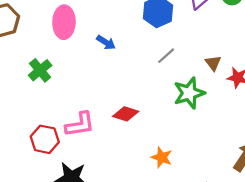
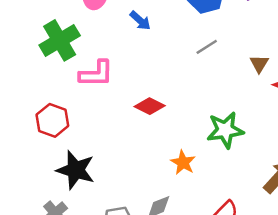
green cross: (40, 70) -> (60, 40), size x1.4
green star: (189, 93) -> (225, 130), moved
pink L-shape: (80, 124) -> (96, 74), moved

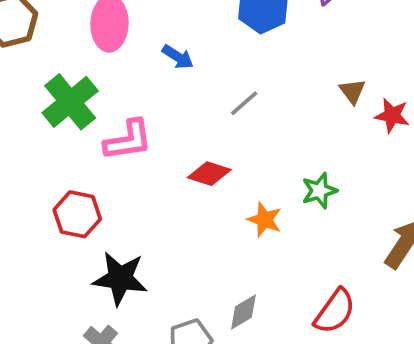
gray line: (207, 47) -> (244, 103), moved
green star: (225, 130) -> (319, 191), size x0.7
orange star: (183, 162) -> (265, 220), moved

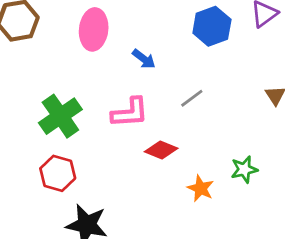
green cross: (70, 102) -> (60, 116), moved
pink L-shape: (128, 140) -> (130, 113), moved

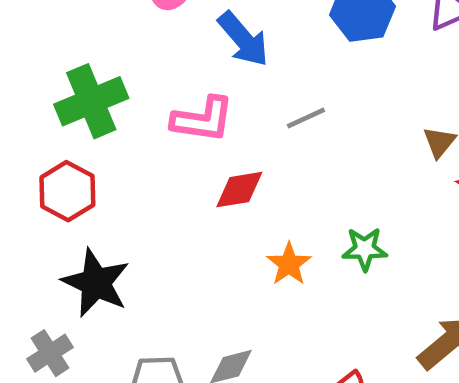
blue arrow: (144, 59) -> (243, 39), size x1.5
red diamond: (161, 150) -> (239, 190), turned -44

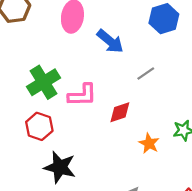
pink L-shape: (203, 119) -> (82, 95), moved

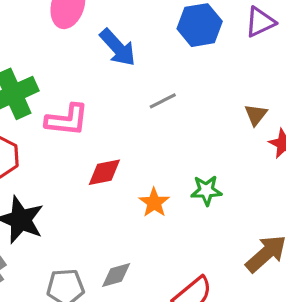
red diamond: (120, 112) -> (104, 172), moved

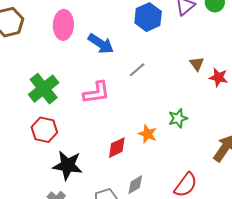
pink L-shape: (67, 120) -> (96, 93), moved
red diamond: (104, 172) -> (117, 148), moved

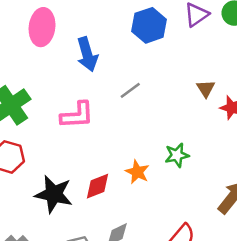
blue arrow: (101, 44) -> (87, 54), turned 36
black star: (68, 165) -> (54, 194), moved

